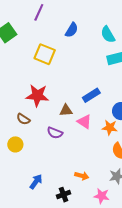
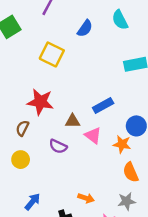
cyan semicircle: (108, 35) -> (120, 20), moved
brown semicircle: (23, 119) -> (22, 128), turned 80
yellow circle: (15, 144) -> (21, 160), moved

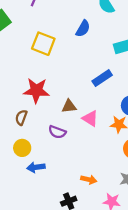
blue semicircle: (85, 28) -> (83, 29), moved
blue rectangle: (103, 105) -> (102, 78), moved
blue arrow: (32, 202) -> (36, 167), moved, turned -132

